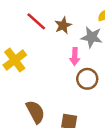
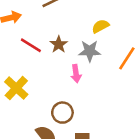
brown circle: (87, 79) -> (62, 113), moved

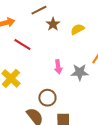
brown star: (59, 44) -> (53, 24), moved
gray star: (90, 51) -> (80, 72), moved

